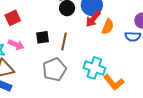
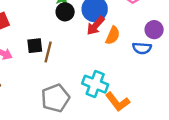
brown line: (64, 42) -> (48, 52), moved
gray pentagon: (54, 69) -> (55, 98), moved

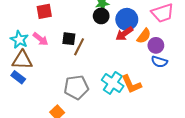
purple circle: (154, 30) -> (156, 45), moved
orange semicircle: (113, 35) -> (144, 36), moved
orange L-shape: (118, 102) -> (131, 84), moved

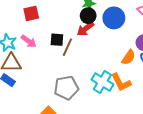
red arrow: (124, 34) -> (85, 29), moved
orange semicircle: (144, 36) -> (129, 57), moved

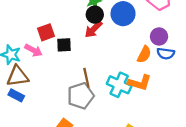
red square: (31, 13) -> (46, 32), moved
brown line: (67, 47) -> (86, 78), moved, turned -30
orange L-shape: (121, 82) -> (139, 83), turned -40

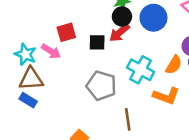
black square: (64, 45) -> (97, 42), moved
brown line: (86, 78) -> (128, 119), moved
cyan cross: (119, 85) -> (141, 70), moved
gray pentagon: (81, 96) -> (101, 86), moved, turned 30

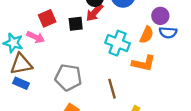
gray pentagon: (101, 86) -> (68, 77), moved

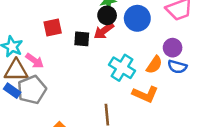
pink arrow: (36, 37) -> (35, 61), moved
gray pentagon: (68, 77) -> (32, 90), moved, turned 30

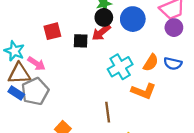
purple circle: (173, 48) -> (174, 28), moved
cyan cross: (122, 68) -> (120, 67), turned 30

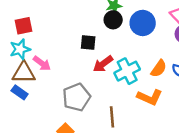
red square: (52, 31) -> (23, 26), moved
red arrow: (101, 32) -> (103, 64), moved
cyan star: (14, 51) -> (20, 49), turned 30
gray pentagon: (35, 91) -> (76, 97), moved

